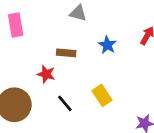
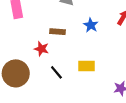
yellow rectangle: (102, 95) -> (86, 66), turned -56

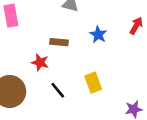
yellow rectangle: (86, 66) -> (93, 83), turned 70

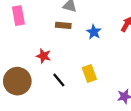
brown rectangle: (59, 42) -> (63, 25), moved

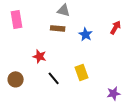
brown circle: (17, 81) -> (16, 79), size x0.6

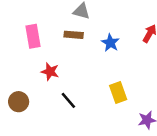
pink rectangle: (17, 19) -> (33, 36), moved
yellow rectangle: (82, 72) -> (118, 93), moved

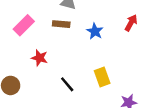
pink rectangle: (33, 36) -> (24, 25), turned 55
black line: (68, 100) -> (67, 84), moved

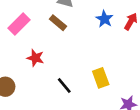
brown rectangle: (61, 24) -> (58, 23), turned 35
blue star: (95, 31) -> (104, 19), moved

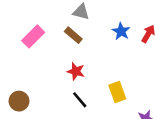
red star: (35, 58) -> (76, 71), moved

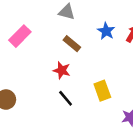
brown rectangle: (73, 35) -> (72, 44), moved

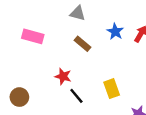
pink rectangle: (20, 36) -> (33, 36), turned 60
red star: (62, 70) -> (63, 76), moved

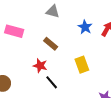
brown rectangle: (82, 44) -> (51, 44), moved
yellow rectangle: (112, 89) -> (82, 65), moved

